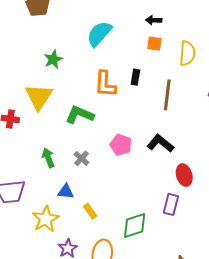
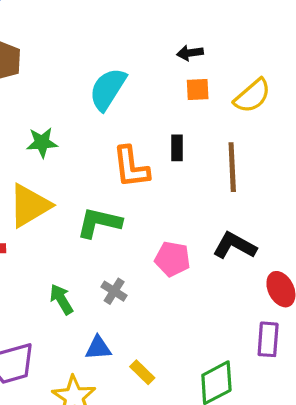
yellow semicircle: (187, 53) -> (252, 96), turned 55
green star: (53, 59) -> (42, 143), turned 30
yellow triangle: (39, 97) -> (29, 206), turned 36

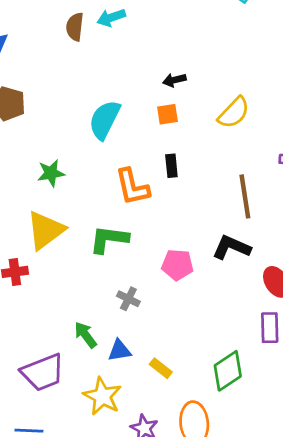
orange square: (198, 90) -> (167, 114), moved
brown line: (232, 167) -> (245, 196), moved
green arrow: (61, 299) -> (86, 335), moved

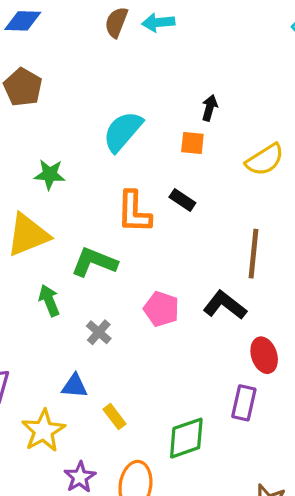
black arrow: (174, 80) -> (210, 108), turned 105
black rectangle: (171, 166) -> (182, 200), turned -65
green arrow: (86, 335) -> (49, 300), moved

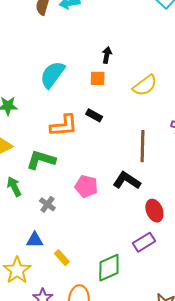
orange L-shape: (134, 212) -> (64, 126), turned -92
purple rectangle: (244, 403) -> (144, 242), turned 50

